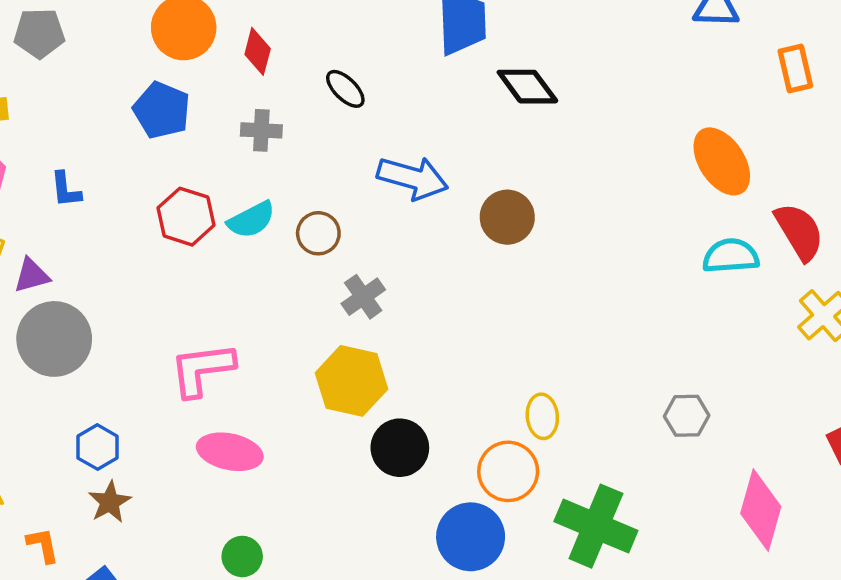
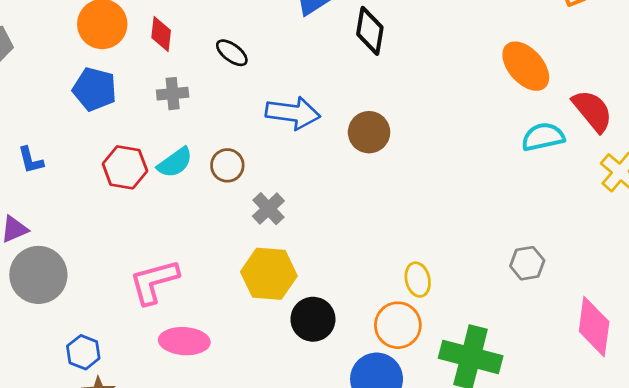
black diamond: (527, 87) -> (370, 31), turned 54

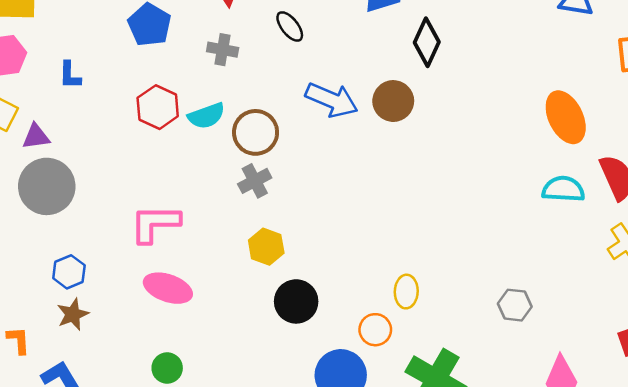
brown circle: (369, 132) -> (393, 101), moved
brown circle: (227, 165) -> (256, 132), size x1.4
gray cross: (268, 209) -> (255, 181), moved
yellow hexagon: (269, 274) -> (266, 247), size x0.7
orange circle: (398, 325) -> (375, 330), size x0.7

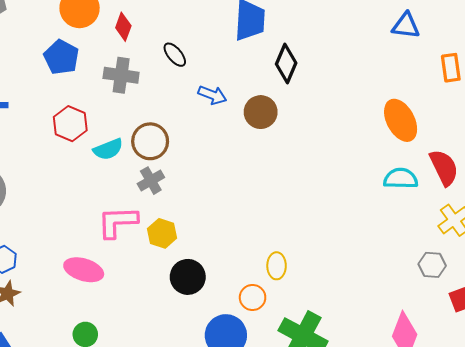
gray cross: (223, 50) -> (121, 75), size x1.4
blue arrow: (332, 100) -> (212, 95), moved, size x0.7
cyan semicircle: (206, 116) -> (108, 149), moved
pink L-shape: (155, 224) -> (118, 222), moved
gray hexagon: (515, 305) -> (432, 265), moved

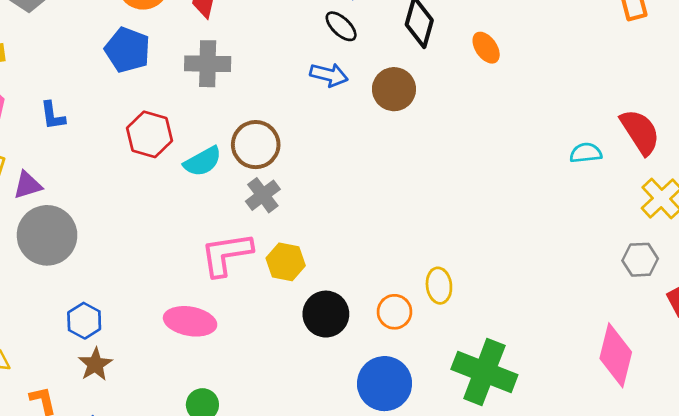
black ellipse: (175, 55) -> (341, 26), moved
orange ellipse: (401, 120) -> (486, 48), moved, size x0.6
cyan semicircle: (401, 178) -> (586, 153), size x0.7
orange circle: (253, 297) -> (395, 312), moved

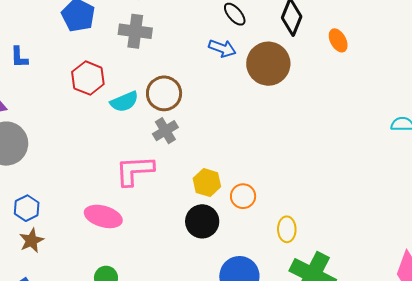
brown circle: (394, 89) -> (268, 64), size x1.4
yellow hexagon: (286, 262) -> (207, 183), moved
yellow ellipse: (439, 286) -> (287, 229), moved
orange circle: (395, 312) -> (243, 196), moved

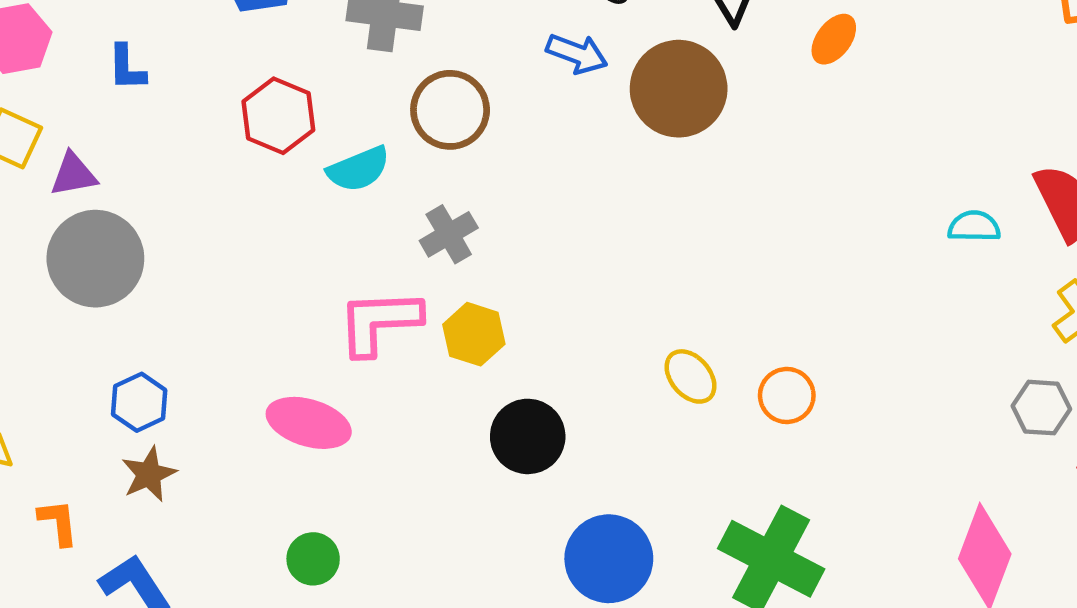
orange ellipse: (338, 40) -> (834, 39), turned 65
brown circle: (164, 93) -> (450, 110), moved
yellow hexagon: (207, 183) -> (474, 334), moved
orange circle: (243, 196) -> (787, 395), moved
yellow ellipse: (287, 229) -> (690, 376), moved, turned -40

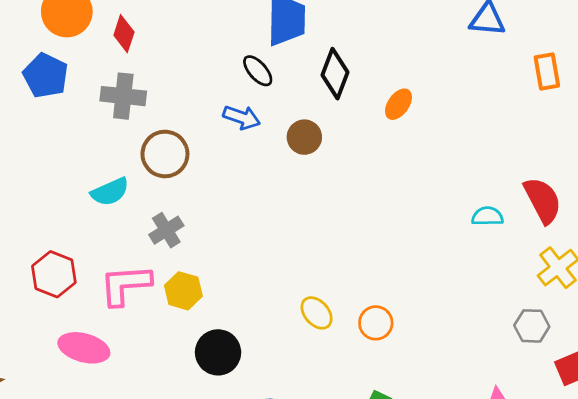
brown circle: (679, 89) -> (304, 137), size x0.6
red hexagon: (278, 116) -> (54, 274), moved

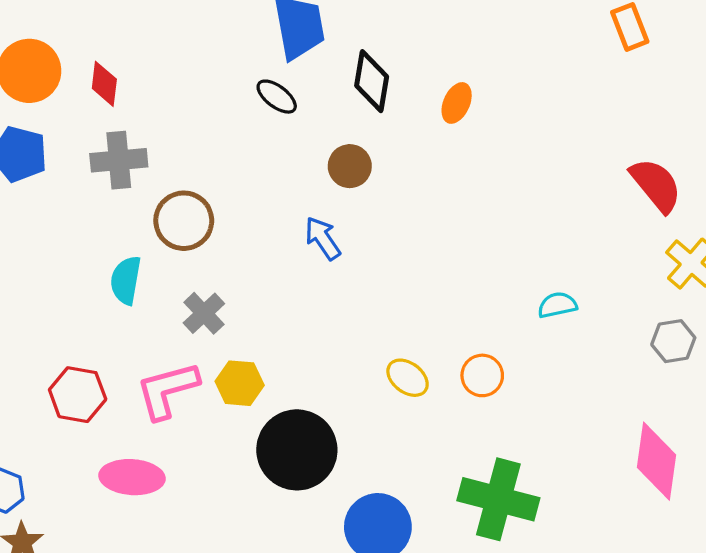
blue arrow: (242, 117) -> (323, 238), moved, turned -132
cyan semicircle: (110, 192) -> (126, 280), turned 135
cyan semicircle: (487, 216) -> (557, 305), moved
black circle: (218, 352) -> (297, 450), size x1.4

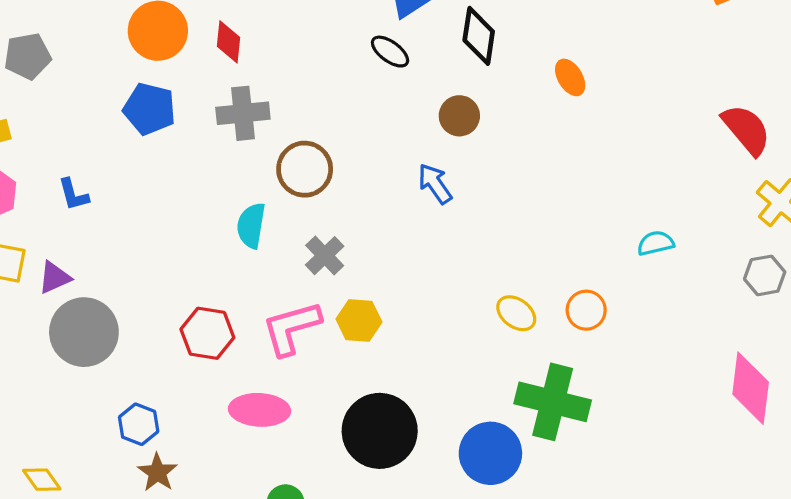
orange ellipse: (457, 103) -> (570, 77), moved, turned -54
black circle: (297, 450) -> (380, 431), moved
green cross: (498, 499) -> (553, 402), moved

